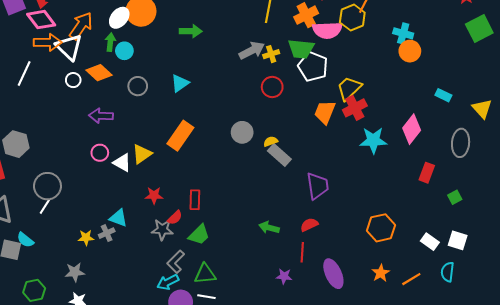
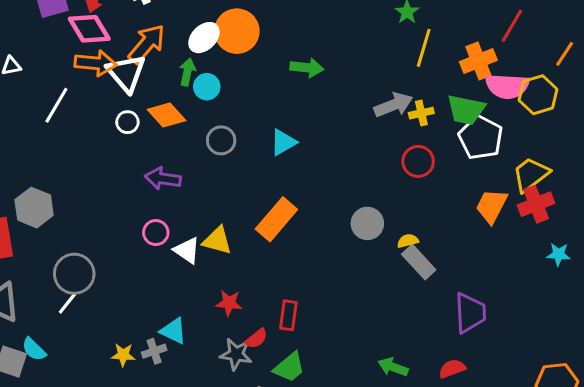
yellow hexagon: (352, 17) -> (538, 95), moved
cyan star: (373, 140) -> (558, 254), size x0.6
yellow triangle: (142, 154) -> (217, 241), turned 45

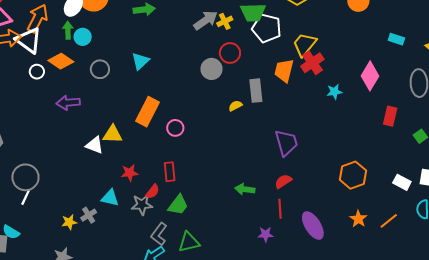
gray circle: (367, 223) -> (211, 69), moved
pink circle: (156, 233) -> (175, 128), moved
gray rectangle: (419, 262) -> (256, 91), moved, turned 50
cyan triangle: (174, 331) -> (110, 198), moved

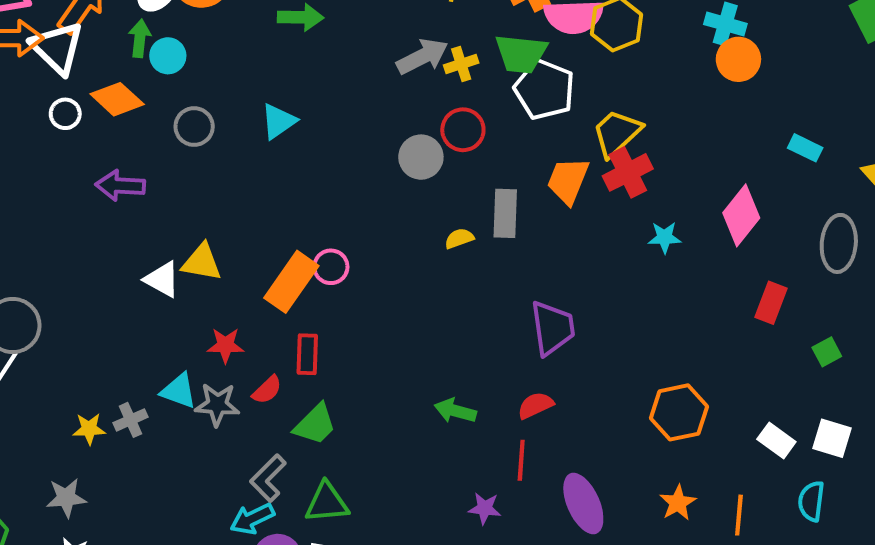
orange rectangle: (147, 112) -> (291, 282), moved
gray star: (142, 205) -> (217, 404), moved
orange line: (389, 221) -> (739, 515), turned -54

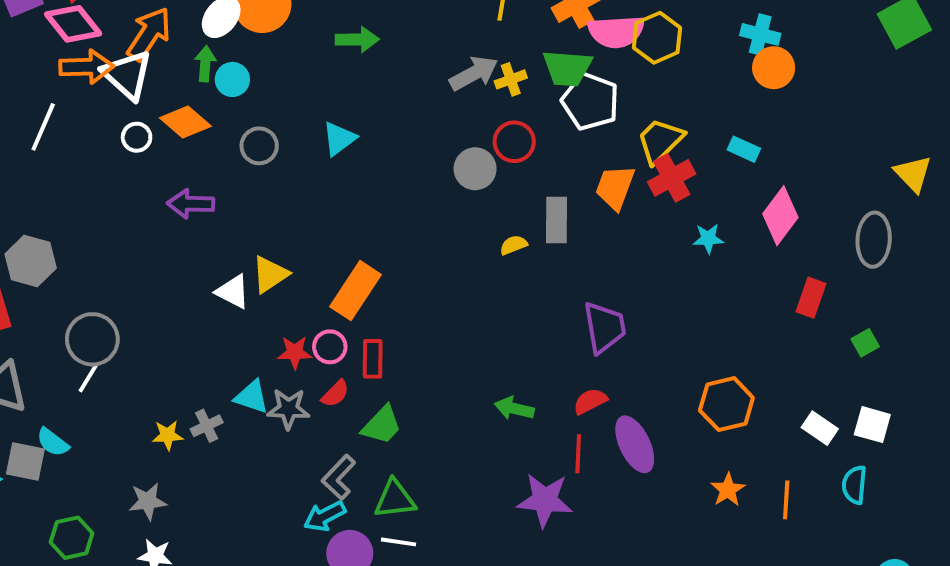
cyan rectangle: (805, 148) -> (744, 149), moved
yellow triangle: (202, 262) -> (270, 274), turned -42
pink circle: (331, 267) -> (330, 347), moved
purple ellipse: (583, 504) -> (635, 444), moved
purple star: (485, 508) -> (545, 500), size x1.8

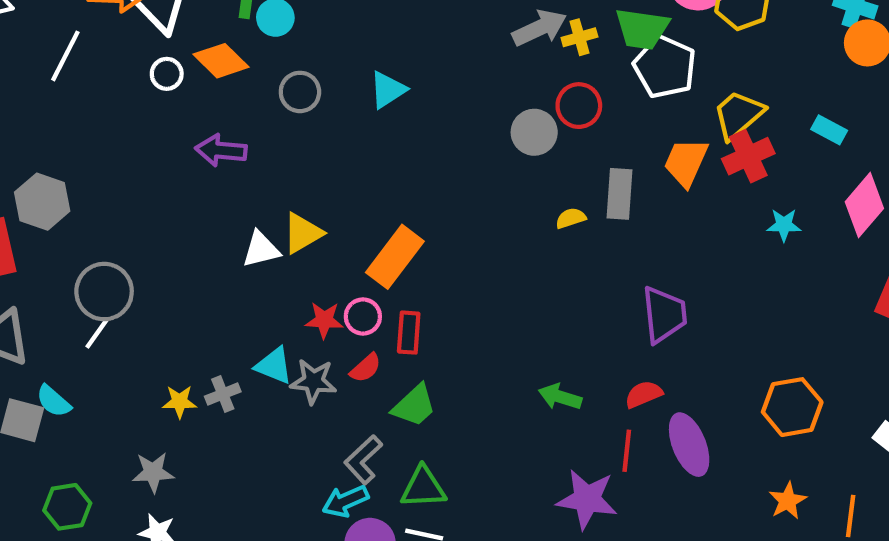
white triangle: (233, 292) -> (261, 249), turned -45

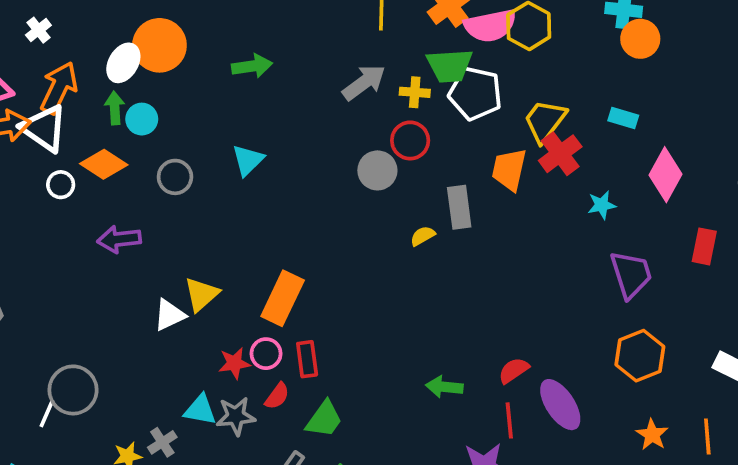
yellow cross: (579, 37) -> (415, 92), moved, turned 32
gray circle: (104, 292) -> (73, 390), moved
purple trapezoid: (664, 315) -> (631, 274), moved

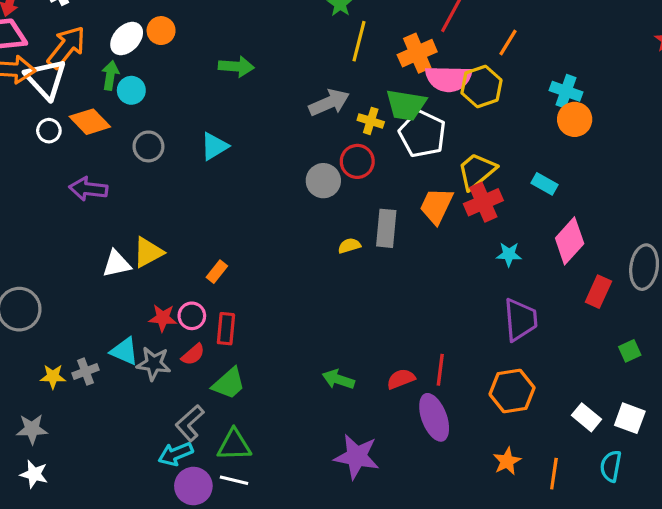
orange circle: (159, 45) -> (161, 31), size x0.6
red rectangle: (704, 246) -> (598, 292), moved
orange rectangle: (283, 298) -> (217, 272), size x0.5
red line: (509, 420) -> (440, 370), moved

